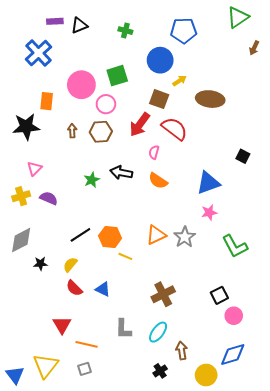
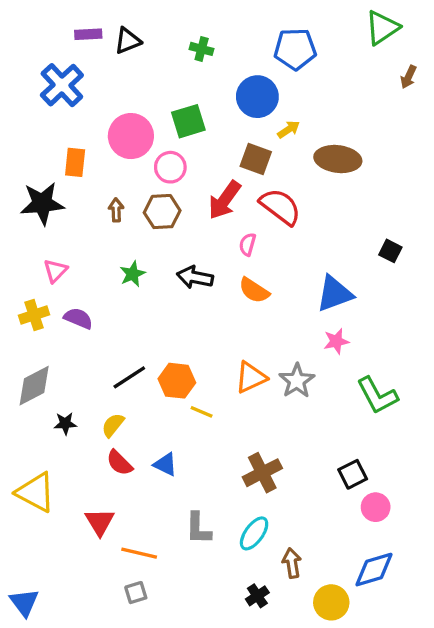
green star: (92, 180) -> (133, 274), moved
yellow triangle: (46, 366) -> (36, 492), moved, turned -40

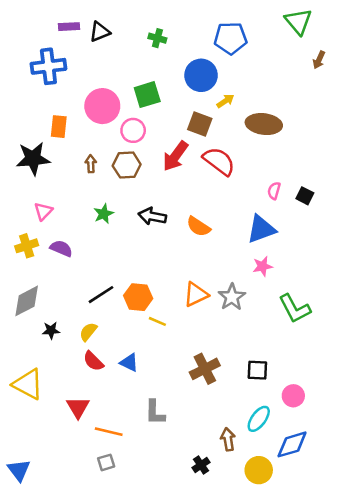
green triangle: (382, 28) -> (298, 21), turned -36
blue cross: (62, 85) -> (48, 66), turned 36
pink semicircle: (248, 244) -> (274, 191), moved
black square: (353, 474) -> (257, 370), moved, turned 30
cyan ellipse: (254, 533) -> (259, 419), moved

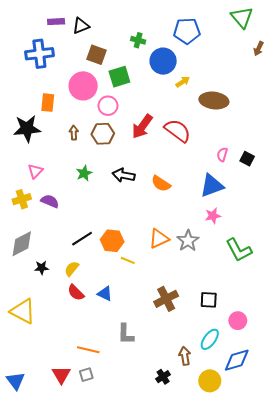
green cross: (157, 38) -> (138, 40), moved
brown square: (200, 124) -> (97, 55), moved
red triangle: (78, 407) -> (61, 375), moved

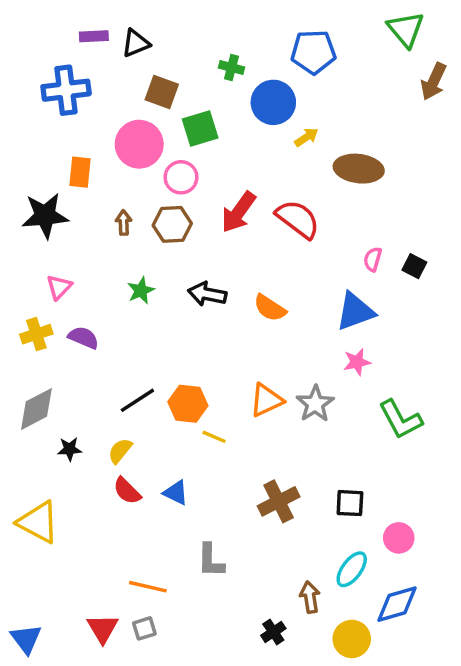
brown arrow: (259, 49) -> (434, 81), size x1.5

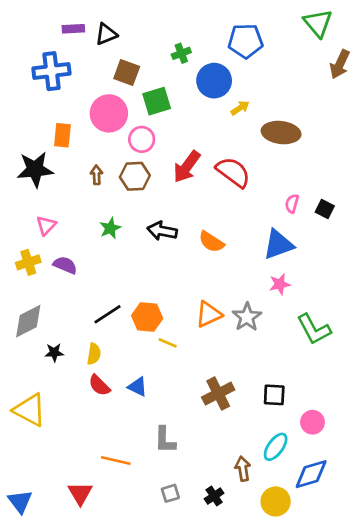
green cross: (232, 68) -> (181, 53), turned -36
yellow semicircle: (120, 451) -> (94, 354), turned 150
gray square: (144, 628) -> (170, 493), moved

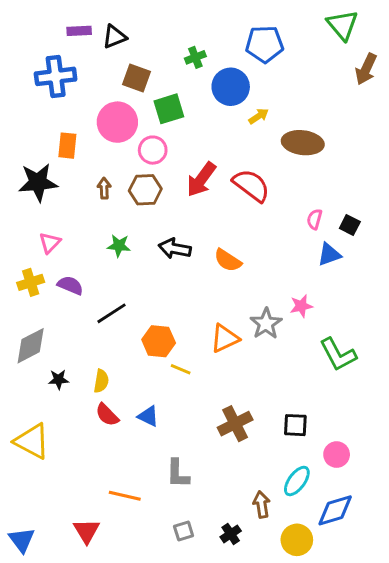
green star: (110, 228) -> (119, 246), turned 30
blue triangle: (278, 245) -> (329, 254), moved, size x0.7
black line: (108, 314) -> (112, 313), moved
gray star: (247, 317) -> (266, 324), moved

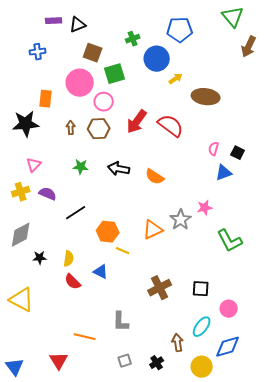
blue cross: (56, 76) -> (38, 52), size x0.6
blue triangle: (148, 416) -> (101, 272), moved

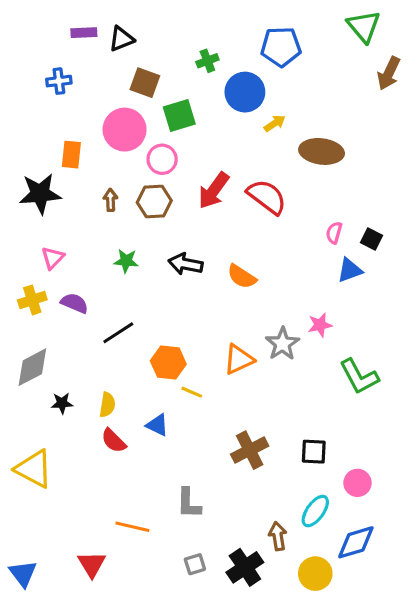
black cross: (157, 363) -> (245, 567), size x1.6

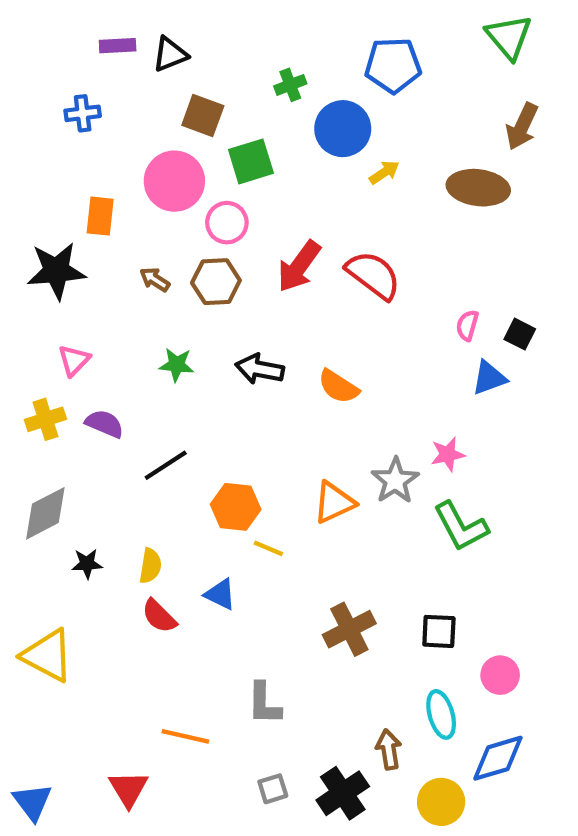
brown arrow: (389, 73) -> (522, 126), moved
brown ellipse: (322, 151) -> (478, 188), moved
brown arrow: (110, 200) -> (155, 279), turned -55
green L-shape: (359, 377) -> (461, 526), moved
cyan ellipse: (315, 511) -> (441, 714), turned -52

